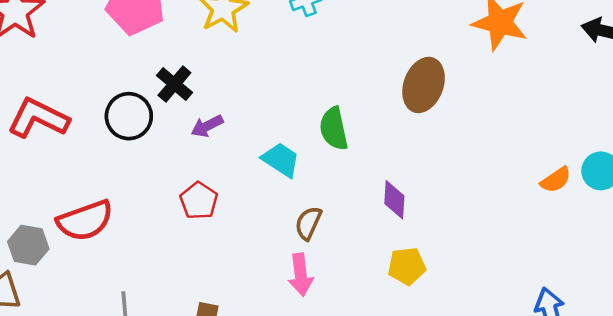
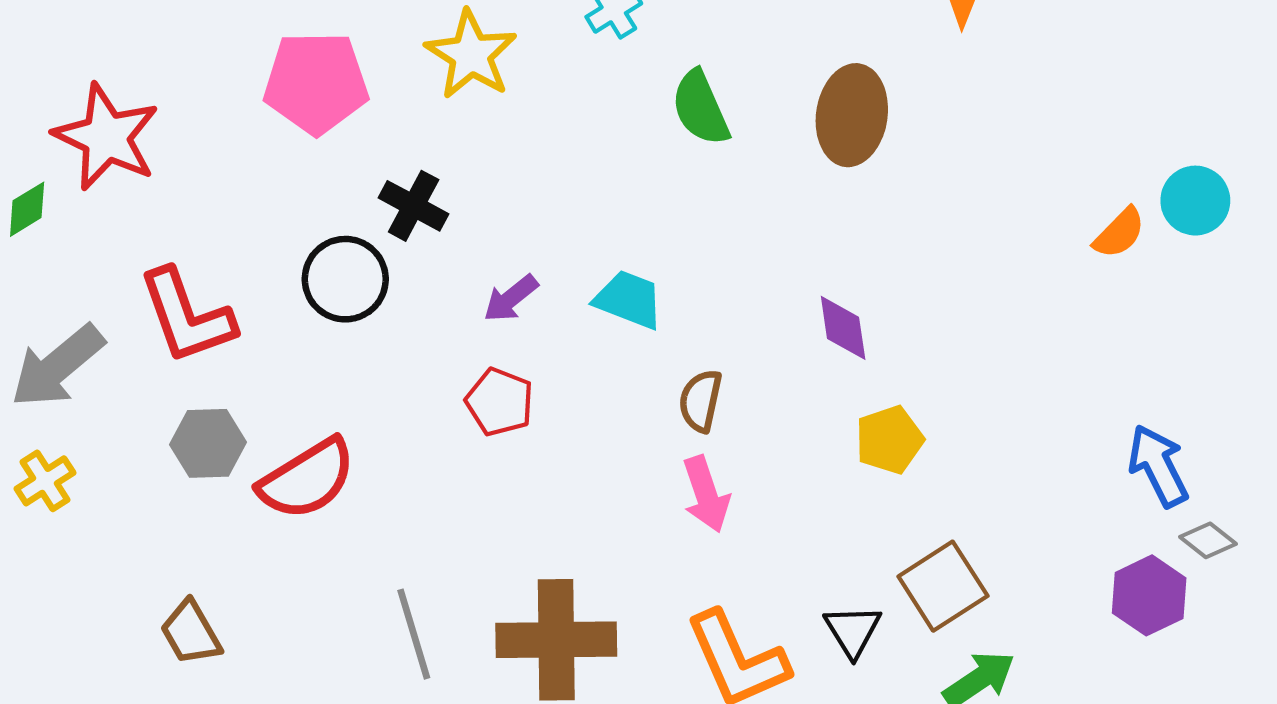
red L-shape: (38, 118) -> (187, 316), turned -124
purple arrow: (207, 126) -> (511, 298), moved
green semicircle: (334, 129) -> (700, 108), moved
gray hexagon: (28, 245) -> (208, 443), moved

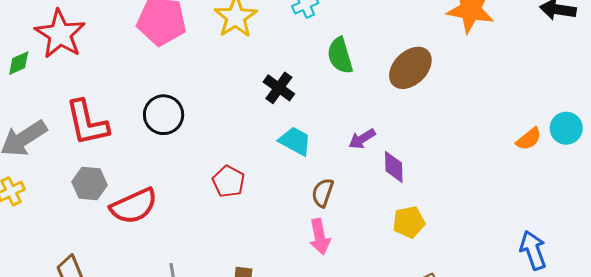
brown ellipse: (852, 115) -> (410, 68), turned 30
black cross: (414, 206) -> (279, 88), moved
purple arrow: (511, 298) -> (362, 139), moved

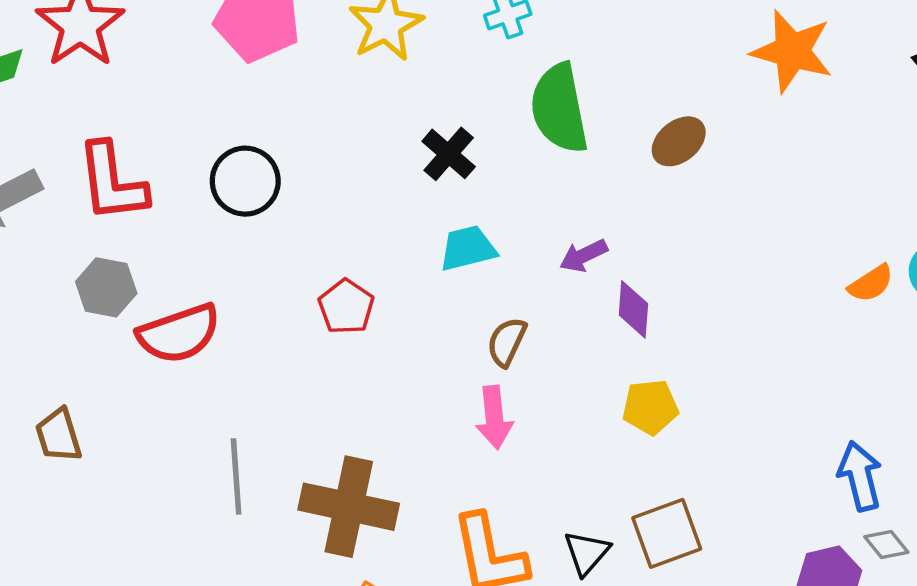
green semicircle: (340, 56) -> (559, 108), size x1.4
brown ellipse: (410, 68) -> (679, 141), size x0.7
cyan trapezoid: (295, 141) -> (468, 248), turned -48

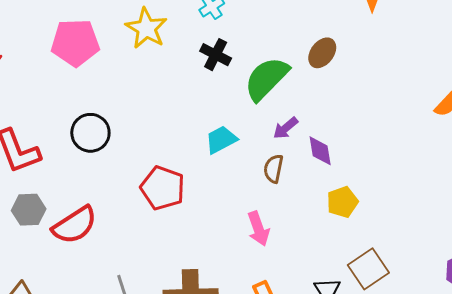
green semicircle: (559, 108) -> (266, 79), moved, turned 69
black cross: (449, 154) -> (216, 55), moved
red pentagon: (346, 307) -> (163, 188), size x1.4
brown semicircle: (507, 342) -> (274, 169), moved

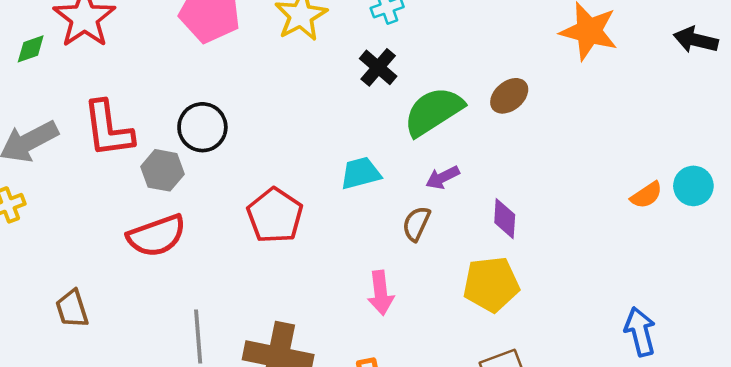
purple diamond: (320, 151) -> (505, 219), moved
yellow pentagon: (342, 202) -> (491, 284), size x1.4
gray hexagon: (29, 210) -> (162, 170), moved

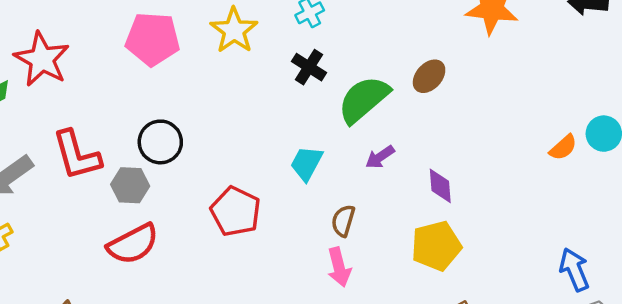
cyan trapezoid: (361, 173) -> (306, 163), turned -39
brown semicircle: (416, 224) -> (343, 221), moved

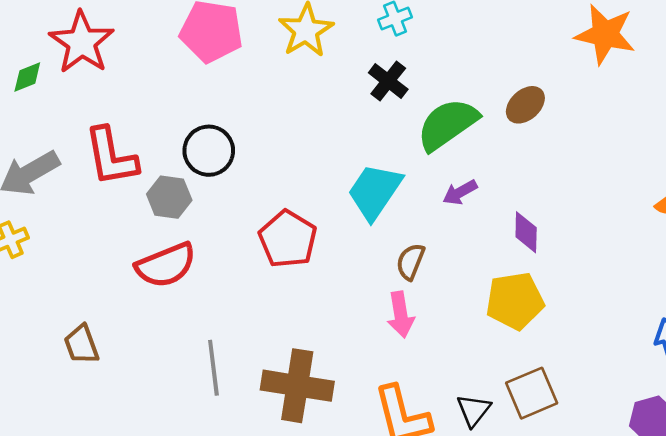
cyan trapezoid: (306, 163) -> (375, 191), size x1.4

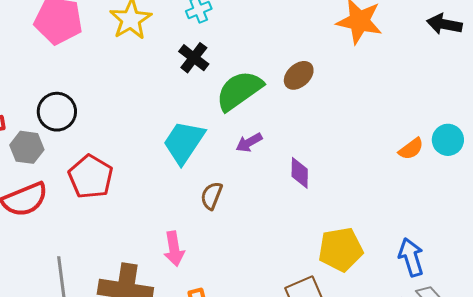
red pentagon: (288, 239) -> (91, 177), moved
yellow pentagon: (515, 301) -> (341, 249), moved
pink arrow: (401, 315) -> (174, 249), moved

